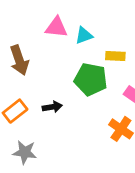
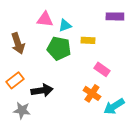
green pentagon: (91, 79) -> (59, 48), moved
black arrow: (52, 107) -> (42, 90), moved, size x1.5

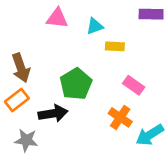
cyan triangle: (65, 25) -> (95, 26), moved
brown arrow: (18, 43) -> (21, 68), moved
green pentagon: (59, 48) -> (76, 84), moved, turned 30

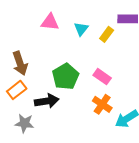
cyan triangle: (95, 26) -> (81, 29), turned -32
yellow rectangle: (115, 46) -> (107, 34), moved, turned -56
pink rectangle: (134, 85) -> (102, 77), moved

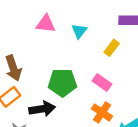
yellow rectangle: (107, 34) -> (112, 48), moved
green pentagon: (66, 77) -> (62, 83), turned 30

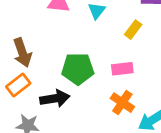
pink rectangle: (102, 83) -> (122, 69), turned -42

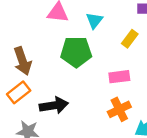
green pentagon: (78, 69) -> (76, 52), moved
orange cross: (122, 103) -> (119, 109), turned 30

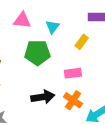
black arrow: (54, 105) -> (43, 97), moved
orange cross: (119, 109) -> (73, 100), turned -30

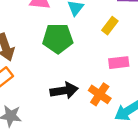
pink rectangle: (73, 73) -> (119, 63), moved

